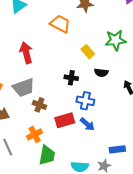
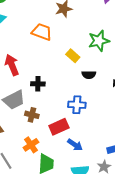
black cross: (71, 78) -> (38, 84), moved
blue arrow: (87, 124) -> (75, 145), moved

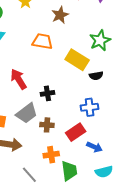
yellow rectangle: (73, 56) -> (77, 60), size x1.6
orange cross: (31, 145) -> (51, 155), turned 35

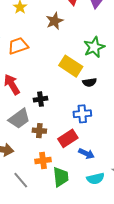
orange trapezoid: (42, 41) -> (18, 46), moved, turned -30

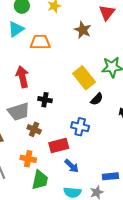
brown star: (55, 21) -> (83, 30), turned 30
black semicircle: (89, 82) -> (97, 99), turned -56

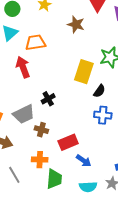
red arrow: (22, 77) -> (23, 67), moved
yellow rectangle: (84, 78) -> (84, 72), turned 65
black cross: (45, 100) -> (48, 99), turned -32
blue cross: (80, 127) -> (103, 115), moved

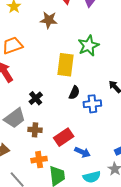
black semicircle: (99, 91) -> (74, 93), moved

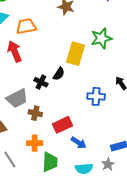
black semicircle: (74, 93) -> (59, 74), moved
black cross: (36, 98) -> (41, 82), turned -32

